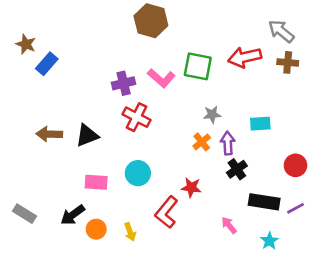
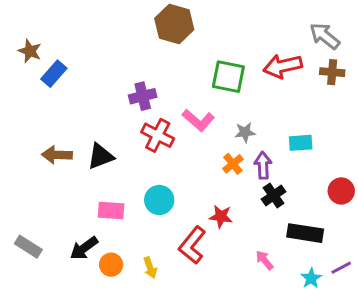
pink L-shape: (161, 78) -> (198, 120), moved
purple line: (295, 208) -> (341, 268), moved

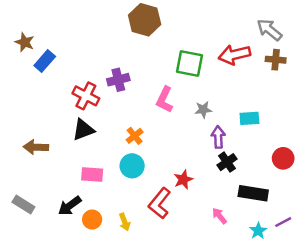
pink L-shape: (198, 120) -> (165, 100), turned 75
red cross: (158, 135) -> (86, 96), moved
brown arrow: (57, 155) -> (36, 147), moved
orange cross: (233, 164) -> (135, 136), moved
red star: (221, 217) -> (183, 180), turned -30

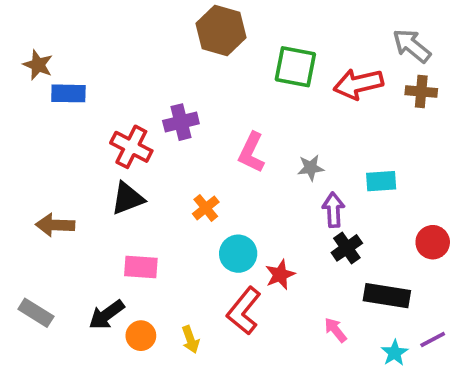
blue rectangle: (45, 61) -> (68, 93), turned 50
green square: (190, 63) -> (295, 67), moved
cyan circle: (132, 166) -> (238, 254), moved

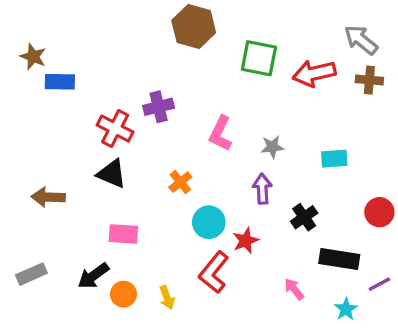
black triangle: (128, 198) -> (112, 174), turned 44
purple arrow: (333, 210) -> (262, 189), moved
gray rectangle: (36, 313) -> (31, 274), turned -56
purple line: (433, 339) -> (379, 284), moved

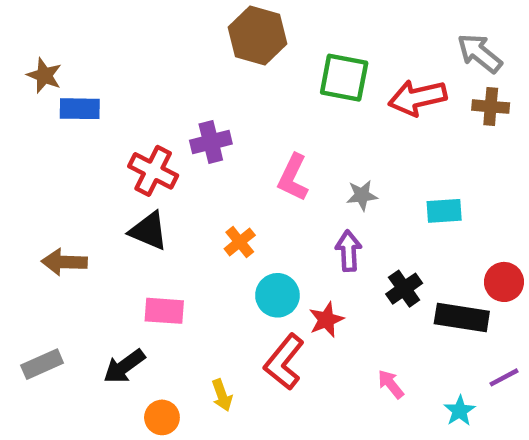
black rectangle: (339, 259) -> (462, 317), moved
orange circle: (123, 294) -> (162, 417), moved

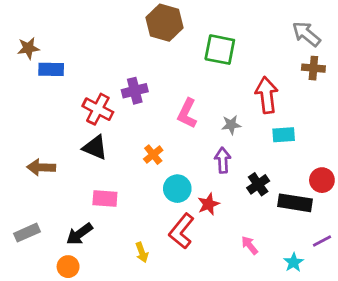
brown star: (44, 75) -> (28, 48), turned -30
red arrow: (417, 98) -> (267, 95), moved, turned 96
orange circle: (162, 417) -> (68, 267), moved

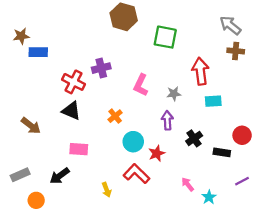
brown arrow: (41, 167) -> (31, 126), turned -144
black rectangle: (295, 203) -> (222, 152), size x0.7
red L-shape: (182, 231) -> (136, 174), turned 95
cyan star: (294, 262) -> (209, 197), moved
orange circle: (68, 267) -> (36, 200), moved

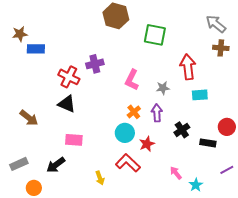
orange cross: (115, 116) -> (134, 112), moved

